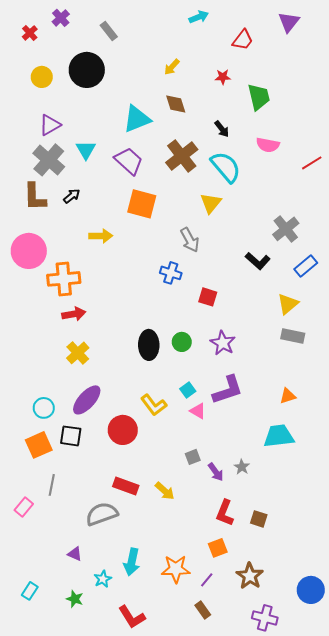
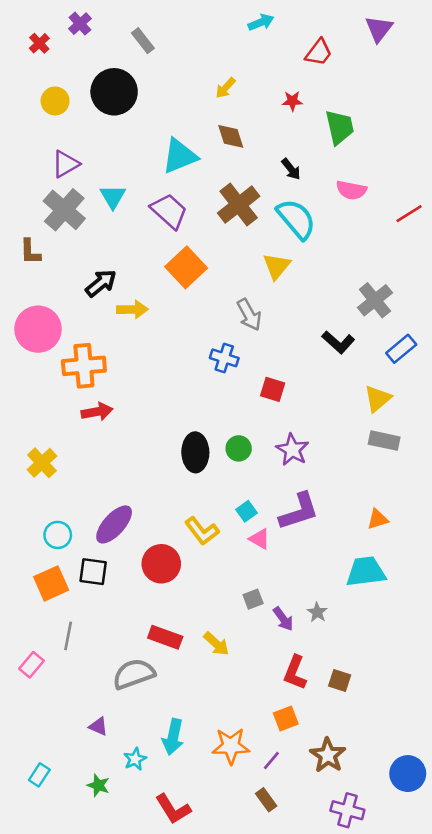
black arrow: (72, 196) -> (101, 283), moved, size x1.4
brown L-shape: (35, 197) -> (30, 252), moved, size x0.7
orange square: (142, 204) -> (186, 267), turned 32
yellow cross: (78, 353) -> (42, 463), moved

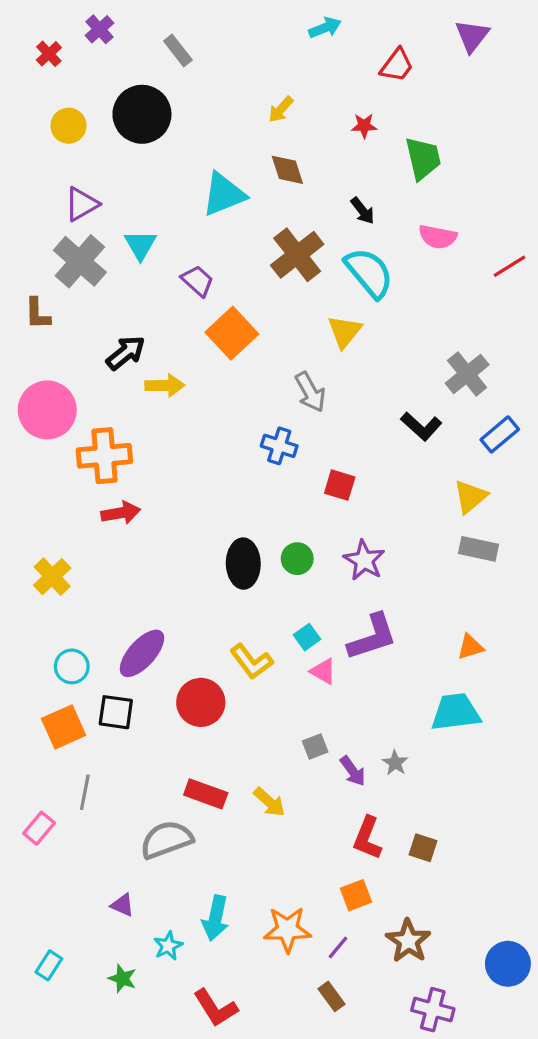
purple trapezoid: (169, 211) -> (198, 281), moved, size x0.7

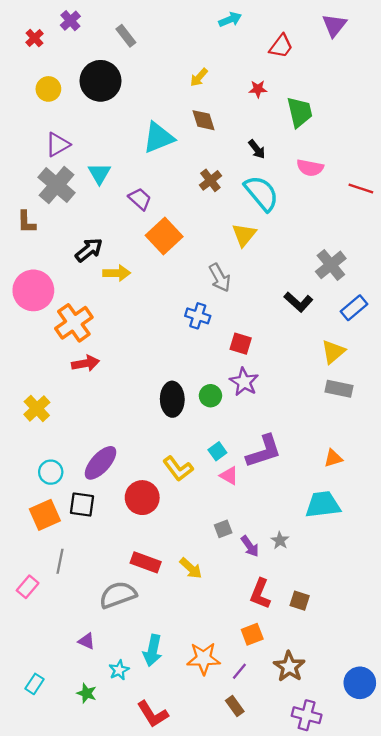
brown cross: (297, 255) -> (210, 180), size x0.6
red line: (510, 266) -> (361, 189), turned 50
orange cross: (104, 456) -> (74, 323), turned -30
purple star: (364, 560) -> (244, 382), moved

